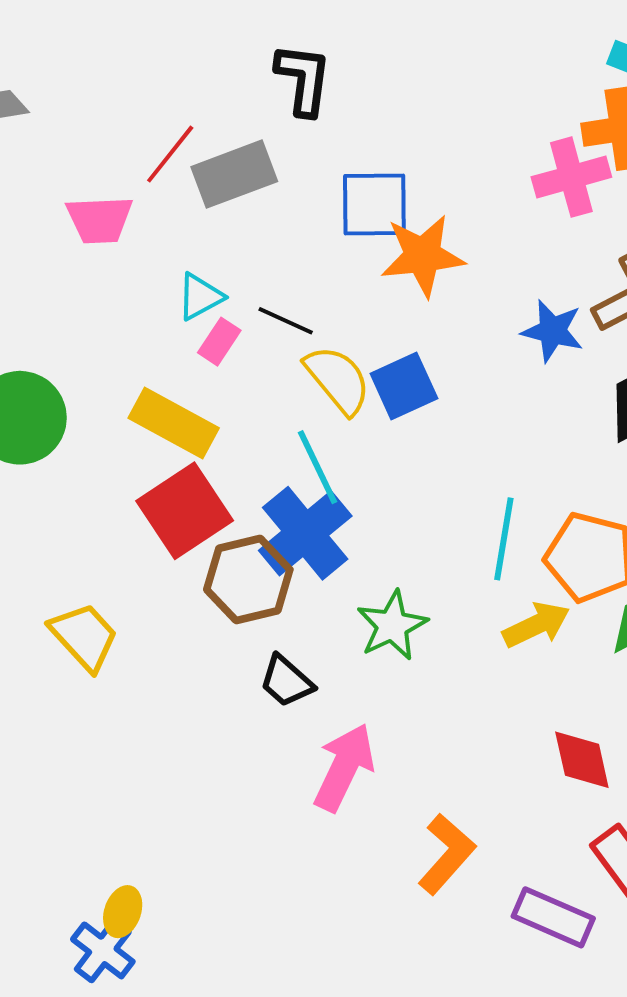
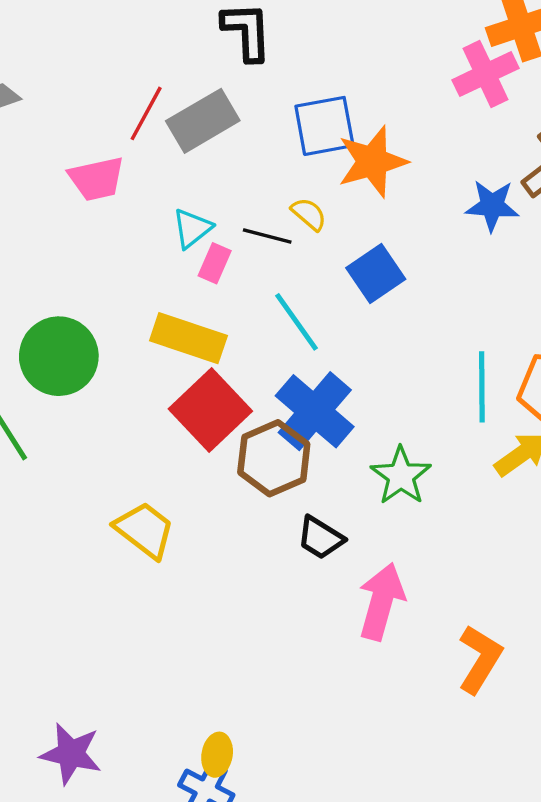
yellow semicircle: (338, 380) -> (309, 214), moved, size x0.6
cyan line: (317, 467) -> (297, 322), moved

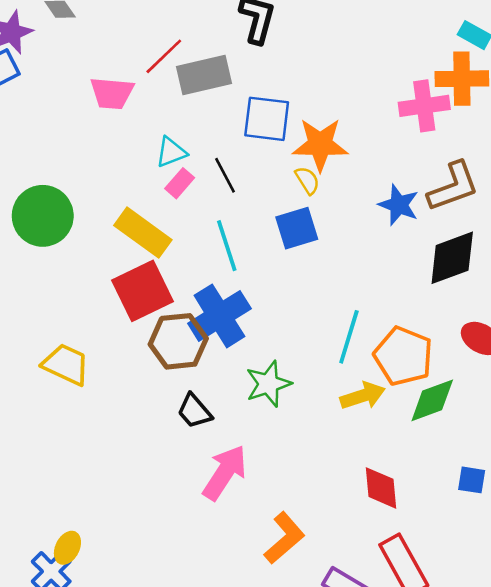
blue square: (324, 126) -> (267, 119), moved
yellow semicircle: (309, 214) -> (307, 180), moved
black line: (267, 236) -> (225, 175), turned 30
yellow trapezoid: (145, 530) -> (66, 365), turned -30

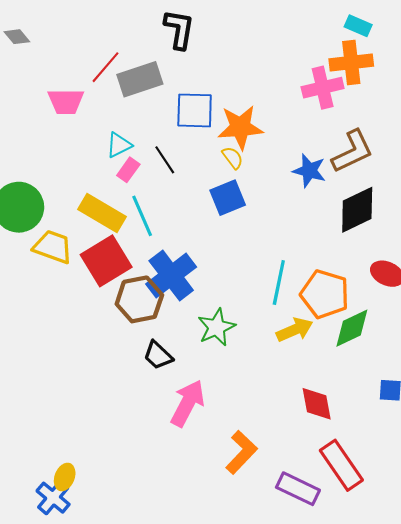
cyan line: (227, 246) -> (142, 216), moved
yellow trapezoid: (66, 365) -> (53, 247), moved

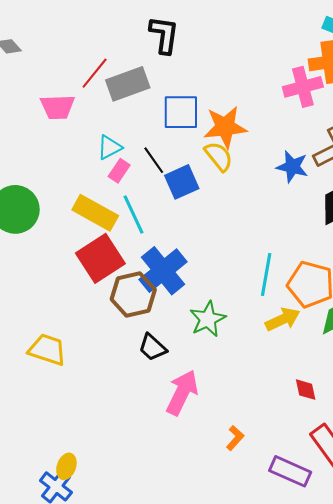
yellow semicircle: (233, 158) -> (219, 156), size x1.4
blue square: (228, 198) -> (182, 182), moved
yellow trapezoid: (53, 247) -> (47, 350), moved
red diamond: (317, 404) -> (306, 390), size x0.7
orange L-shape: (241, 452) -> (235, 438), size x0.6

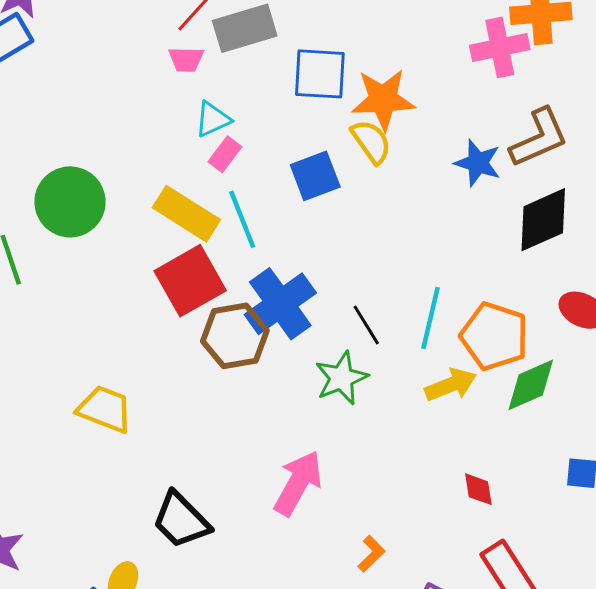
pink trapezoid: (58, 107) -> (186, 59), moved, size x0.7
black line: (154, 160) -> (366, 325), moved
black trapezoid: (153, 347) -> (181, 520), moved, size x1.4

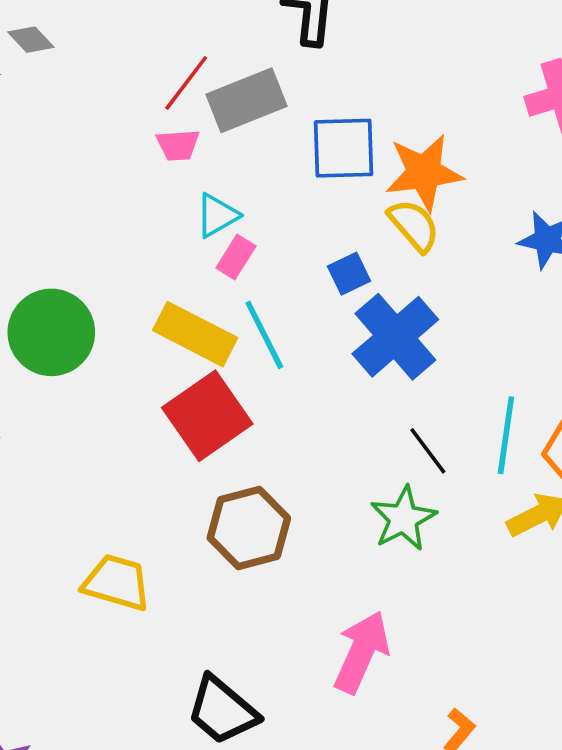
blue square: (315, 176) -> (349, 274), size x0.7
blue cross: (280, 304) -> (395, 337), moved
brown hexagon: (235, 336) -> (249, 528), moved

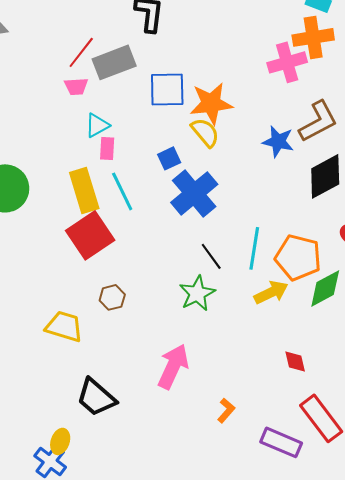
pink rectangle: (236, 257) -> (107, 148), turned -30
yellow rectangle: (195, 334) -> (84, 190), turned 45
brown hexagon: (249, 528) -> (112, 297), size x0.6
yellow trapezoid: (117, 583) -> (64, 326), moved

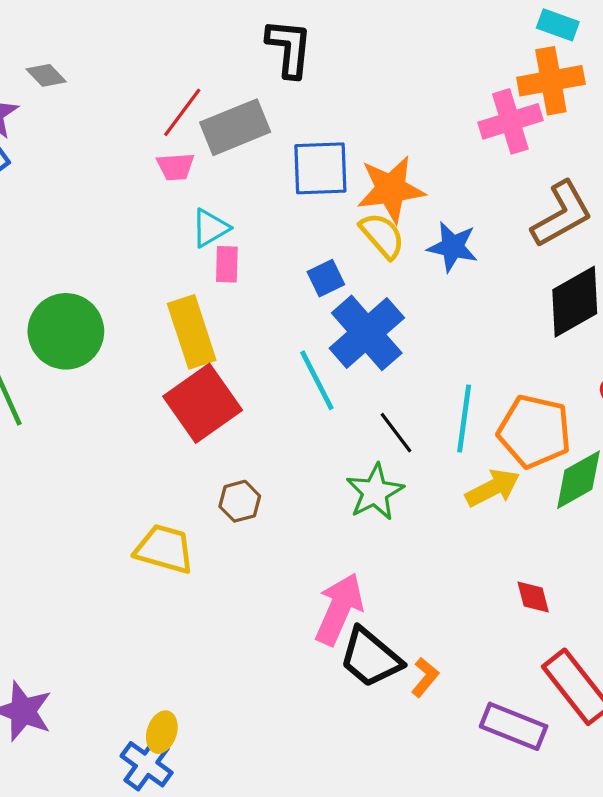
blue star: (278, 141) -> (453, 247), moved
cyan line: (122, 191) -> (317, 380), moved
black trapezoid: (96, 397) -> (370, 658), moved

